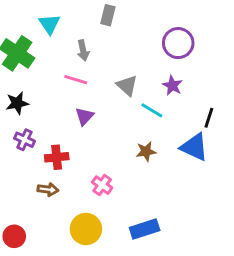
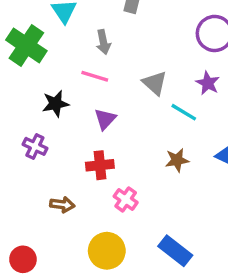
black star: (17, 103) -> (55, 104), moved
red cross: (57, 157) -> (100, 165), moved
blue rectangle: (145, 229) -> (175, 251), turned 56

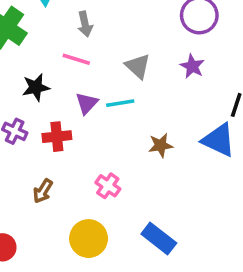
cyan line: (184, 112) -> (120, 103), moved, turned -40
red cross: (100, 165) -> (57, 137), moved
brown arrow: (62, 205) -> (43, 191), turned 115

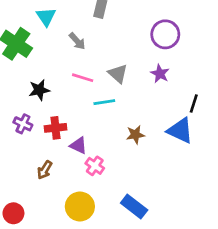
gray arrow: (85, 24) -> (77, 41), turned -30
pink line: (76, 59) -> (83, 78), moved
purple triangle: (87, 103) -> (79, 145), moved, turned -48

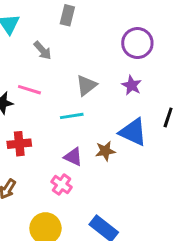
gray triangle: (118, 74) -> (86, 85), turned 40
pink line: (83, 78) -> (29, 90), moved
blue triangle: (180, 131) -> (133, 132), moved
purple triangle: (79, 145) -> (73, 157), moved

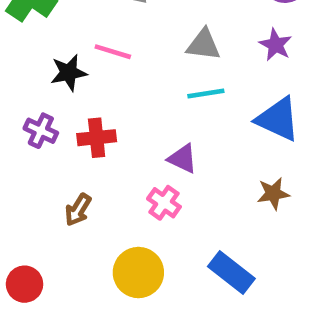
gray triangle: (86, 85) -> (203, 45), turned 45
cyan line: (72, 116) -> (206, 94), moved
brown star: (105, 151) -> (273, 193), moved

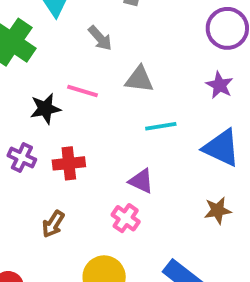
gray triangle: (203, 45) -> (139, 79), moved

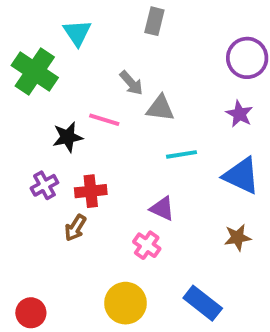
gray arrow: (100, 38) -> (131, 83), moved
purple cross: (22, 158) -> (44, 185), turned 36
brown arrow: (53, 224) -> (75, 228), moved

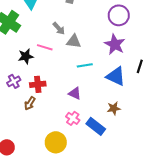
purple star: (239, 114) -> (115, 44), size x1.5
pink cross: (147, 245) -> (73, 118), moved
blue rectangle: (203, 303) -> (96, 126), moved

